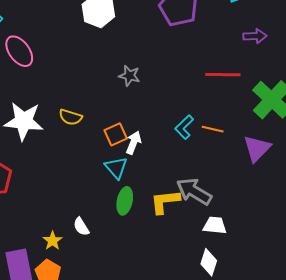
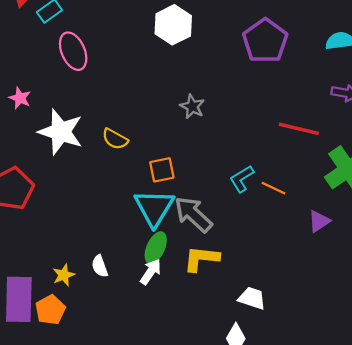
white arrow: (134, 143) -> (151, 272), moved
purple triangle: (257, 148) -> (319, 221), size x0.7
cyan triangle: (116, 168) -> (154, 208), size x1.5
gray arrow: (194, 191) -> (193, 214), moved

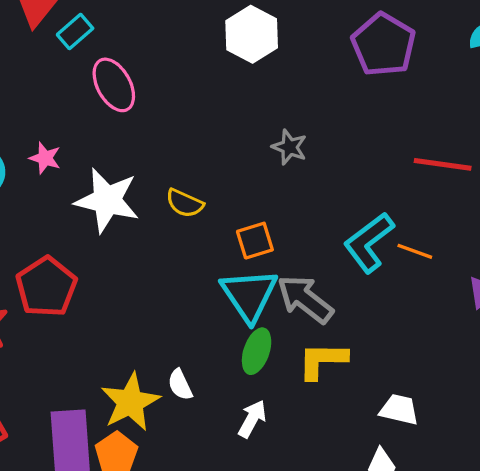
cyan L-shape: (242, 179) -> (369, 242), size x1.5
white arrow: (151, 272) -> (252, 419), moved
yellow star: (64, 275) -> (130, 402), size x1.8

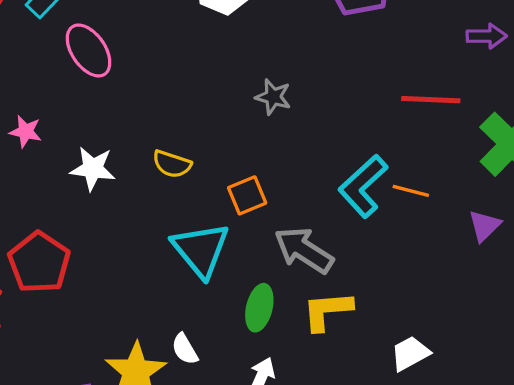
white star: (107, 200) -> (93, 169), size x0.7
cyan triangle: (249, 295) -> (201, 250), moved
white trapezoid: (399, 410) -> (410, 353), turned -36

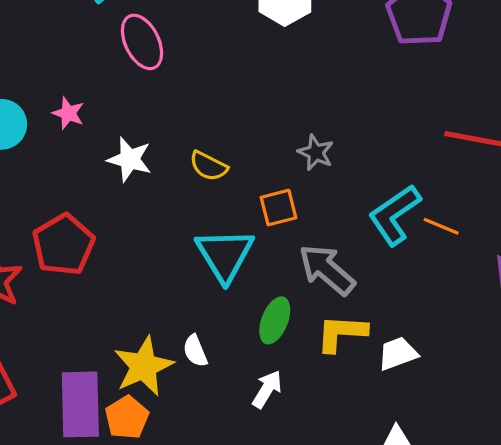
gray star: (273, 97) -> (316, 152), moved
white trapezoid: (410, 353) -> (398, 353), moved

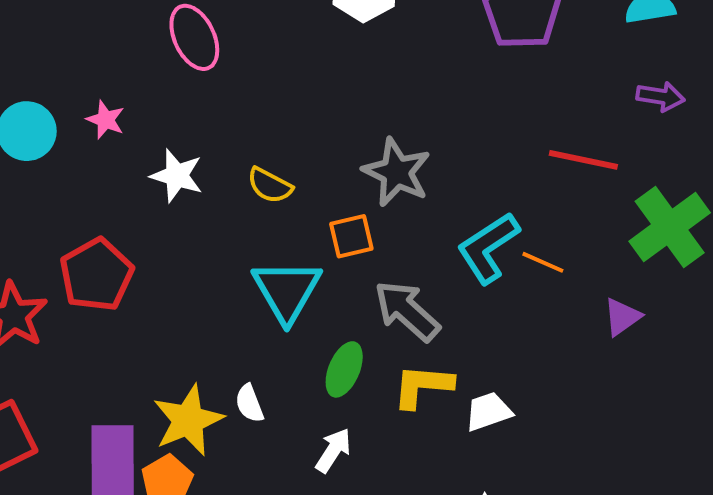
gray star: (316, 152) -> (397, 172), size x1.6

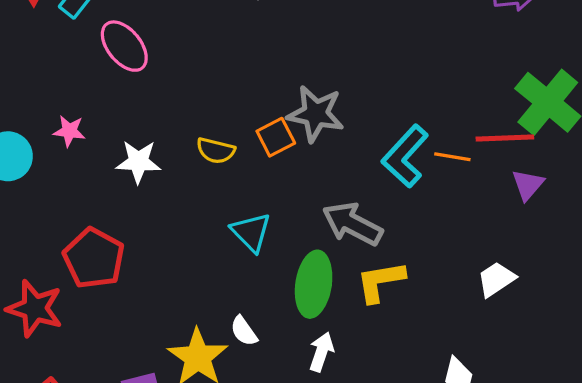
red line: (583, 160) -> (505, 138), moved
orange square: (351, 236) -> (276, 137), moved
cyan triangle: (287, 291) -> (251, 232), size x0.7
green ellipse: (344, 369) -> (314, 284), size x1.4
white trapezoid: (488, 411) -> (496, 279), moved

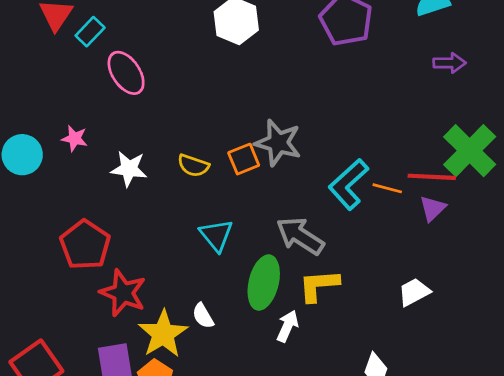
purple triangle: (528, 185) -> (433, 208), moved
red star: (35, 308) -> (123, 293), moved
white arrow: (321, 352) -> (287, 326), moved

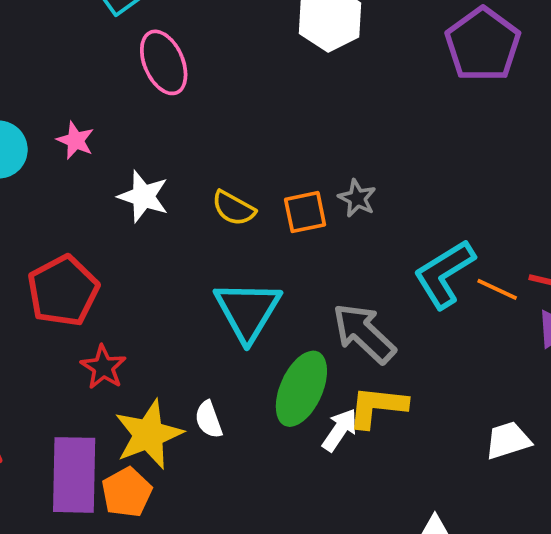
gray star: (278, 143) -> (357, 198), size x0.6
cyan triangle: (216, 235) -> (248, 311), size x1.4
red star: (123, 293) -> (103, 367), size x0.7
white arrow: (287, 326) -> (340, 430), moved

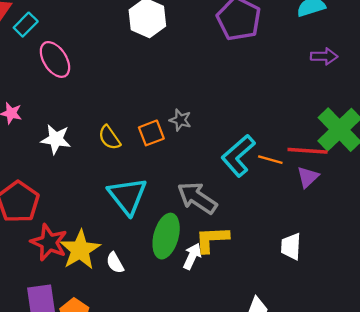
yellow semicircle: (233, 208) -> (109, 138), turned 35
red star: (103, 367) -> (49, 242), size x1.4
yellow star: (149, 434) -> (80, 250), moved
white trapezoid: (508, 440) -> (291, 246), turned -60

